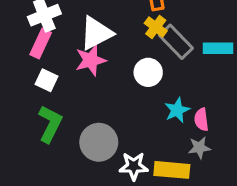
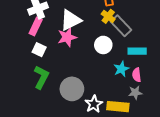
cyan rectangle: (218, 48) -> (137, 51), moved
white star: (134, 166) -> (94, 104), turned -30

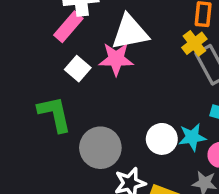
white circle: (103, 45) -> (162, 139), moved
white square: (39, 50) -> (78, 69), moved
green L-shape: (41, 77) -> (55, 114), turned -55

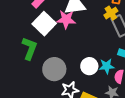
white square: (78, 69) -> (44, 24), size x1.6
green L-shape: (55, 114) -> (29, 48), turned 30

